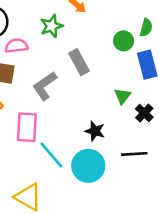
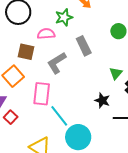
pink semicircle: (16, 46) -> (46, 34), moved
black star: (95, 131) -> (102, 100), moved
cyan circle: (88, 166) -> (78, 137), moved

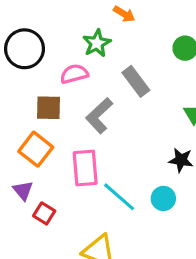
cyan circle: (78, 137) -> (163, 198), moved, size x0.6

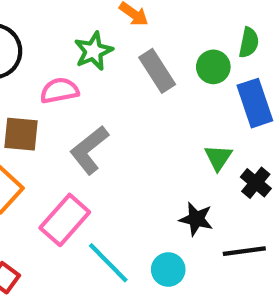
gray rectangle: (136, 81) -> (157, 71), moved
pink rectangle: (85, 168) -> (65, 220), turned 42

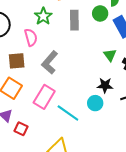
gray rectangle: (157, 71) -> (74, 20), turned 42
pink semicircle: (59, 91) -> (31, 37), turned 96
cyan circle: (168, 270) -> (95, 103), moved

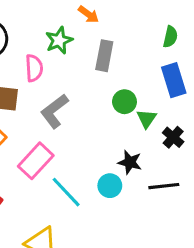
green circle: (100, 13) -> (124, 102), moved

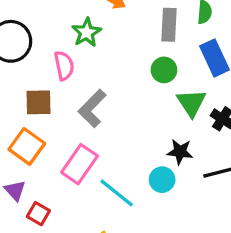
gray rectangle: (104, 56) -> (169, 25), moved
green circle: (124, 102) -> (164, 70), moved
green triangle: (147, 119) -> (191, 103), size x1.4

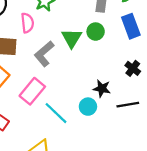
green triangle: (191, 103) -> (72, 38), moved

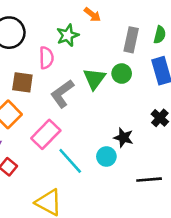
black line: (128, 105) -> (149, 180), moved

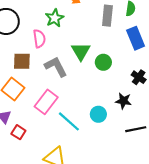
green circle: (122, 74) -> (103, 62), moved
gray L-shape: (62, 94) -> (56, 67), turned 105
black star: (123, 138) -> (123, 101), moved

